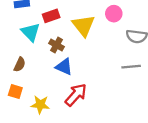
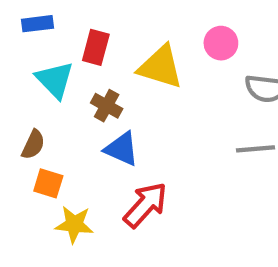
red rectangle: (51, 16) -> (96, 47), turned -56
yellow triangle: (84, 26) -> (161, 67), turned -35
orange square: (15, 92) -> (48, 183), moved

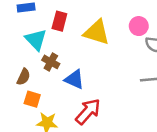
pink circle: (221, 43) -> (139, 26), moved
brown cross: (107, 106) -> (51, 62), moved

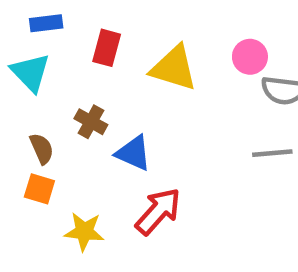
cyan triangle: (36, 40) -> (30, 72), moved
brown semicircle: (24, 77) -> (42, 149), turned -49
orange square: (32, 99) -> (39, 189), moved

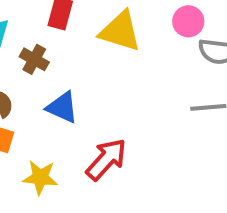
brown cross: (91, 122) -> (34, 59), moved
blue triangle: (133, 153) -> (62, 107), moved

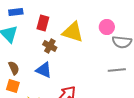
brown cross: (34, 59) -> (50, 46), moved

